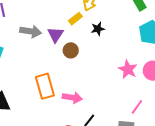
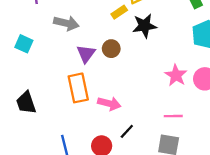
black star: (98, 29) -> (144, 26), size x1.5
purple triangle: (55, 35) -> (86, 54), moved
pink line: (137, 107) -> (173, 116), moved, turned 49

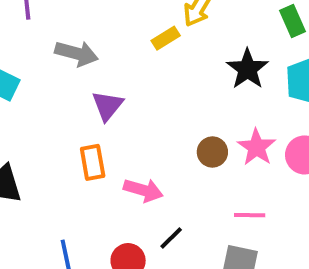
black star: (144, 26) -> (247, 69), moved, turned -30
brown circle: (111, 49) -> (212, 152), moved
orange rectangle: (78, 88) -> (93, 162), size x0.7

